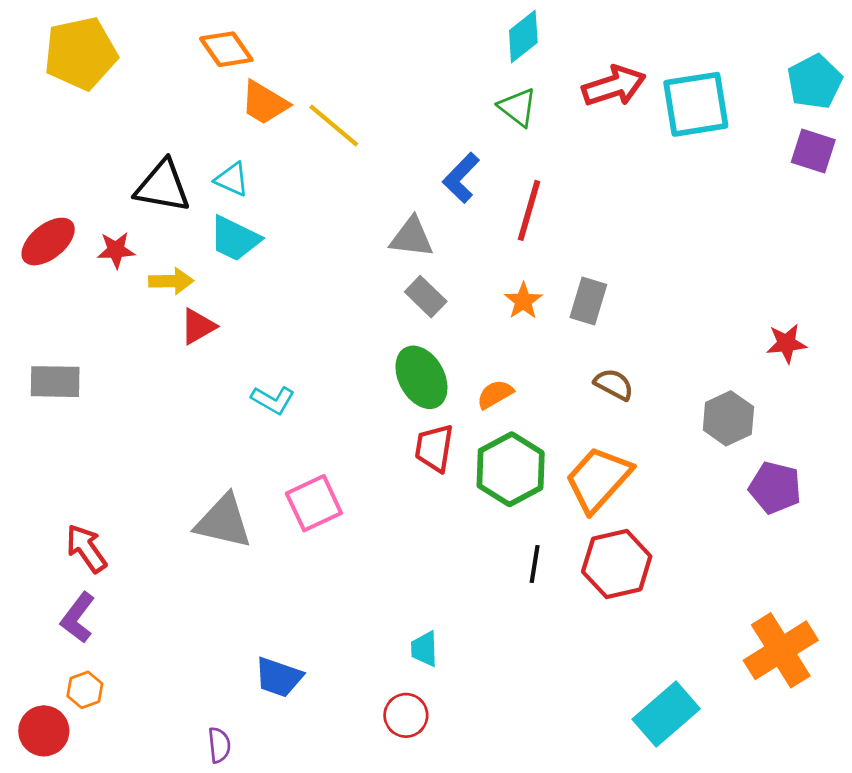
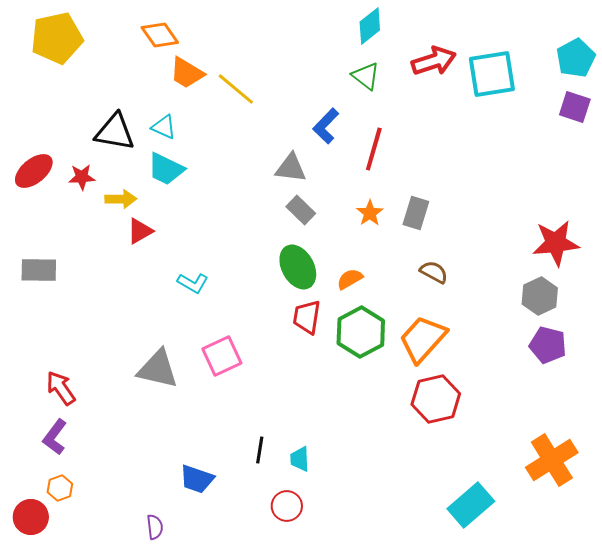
red star: (786, 343) -> (556, 243), size x1.6
gray hexagon: (728, 418) -> (540, 296), moved
black line: (535, 564) -> (260, 450), moved

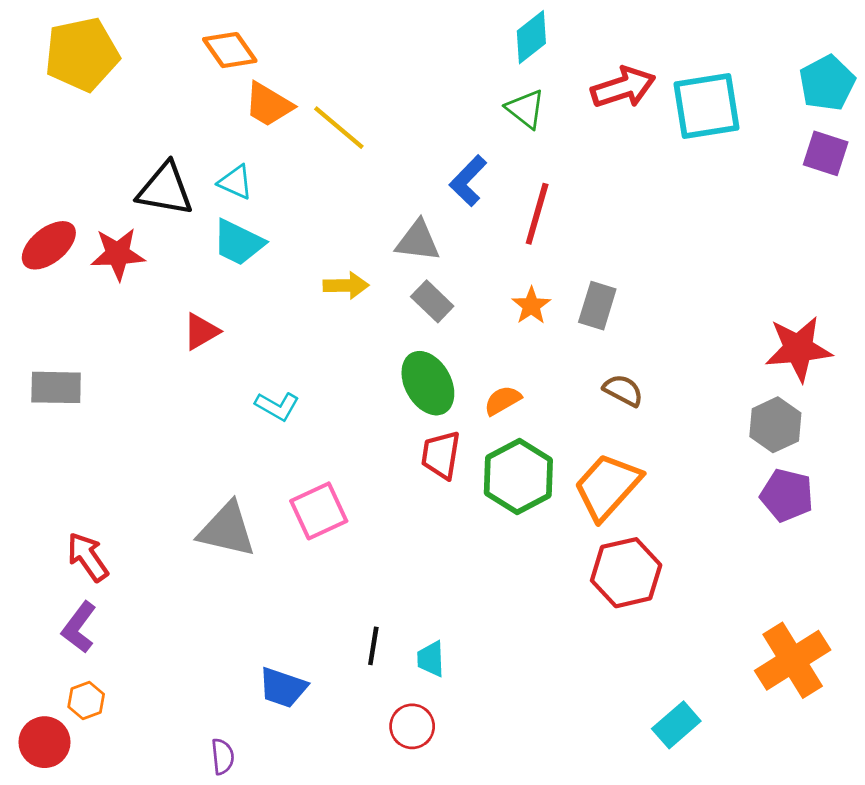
red star: (82, 177) -> (118, 254), size x1.4
yellow arrow: (121, 199) -> (346, 286), moved
cyan rectangle: (471, 505) -> (676, 725), size x0.7

